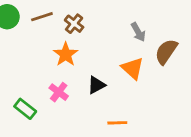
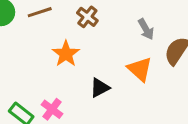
brown cross: (74, 24) -> (87, 17), moved
pink cross: (59, 92) -> (52, 109), moved

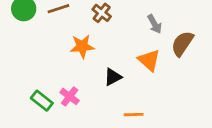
orange star: (66, 54) -> (82, 46), turned 30

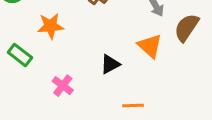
orange star: (82, 46) -> (51, 26), moved
green rectangle: (42, 101) -> (20, 55), moved

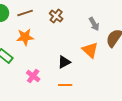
orange line: (133, 105) -> (65, 85), moved

